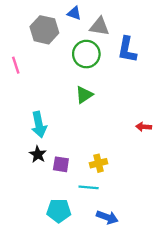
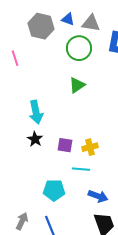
blue triangle: (74, 13) -> (68, 19), moved
purple square: (61, 164) -> (65, 145), moved

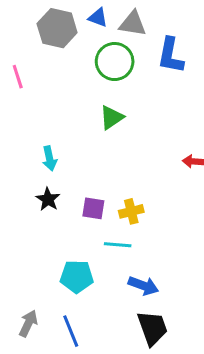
cyan arrow: (36, 112) -> (49, 158), size x0.7

